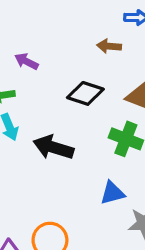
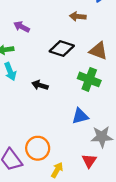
black arrow: (53, 147) -> (40, 85), size x0.6

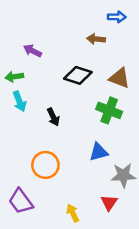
black arrow: (40, 85) -> (53, 117), turned -133
orange circle: (38, 148) -> (45, 165), moved
yellow arrow: (57, 170) -> (73, 213), turned -56

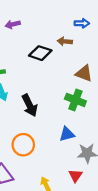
purple arrow: (32, 51) -> (13, 24), moved, turned -40
black diamond: (78, 75) -> (40, 53), moved
black arrow: (53, 117) -> (30, 105), size x1.5

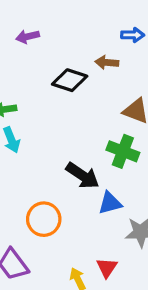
black arrow: (30, 105) -> (83, 176), moved, turned -30
red triangle: (75, 176) -> (107, 268), moved

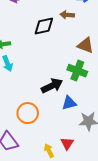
black diamond: (70, 80) -> (44, 26), turned -30
black arrow: (83, 176) -> (52, 86), turned -60

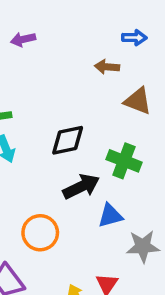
black diamond: (44, 26) -> (68, 140), moved
brown triangle: (85, 45) -> (138, 101), moved

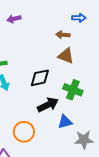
brown triangle: (138, 101) -> (66, 56), moved

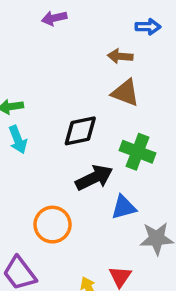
purple arrow: (14, 19) -> (54, 18), moved

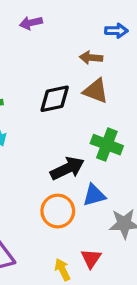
black diamond: (80, 131) -> (55, 99), moved
orange circle: (52, 225) -> (58, 211), moved

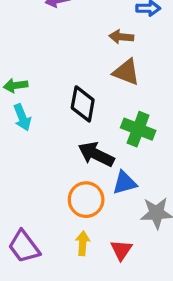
black diamond: (55, 99) -> (83, 104), moved, turned -68
black arrow: (67, 168) -> (96, 154), turned -128
yellow arrow: (63, 270) -> (83, 243), moved, turned 30

